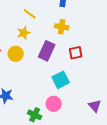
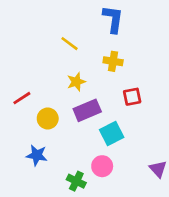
yellow star: (24, 33) -> (76, 82), moved
purple rectangle: (47, 51) -> (87, 110), moved, turned 42
yellow circle: (16, 54) -> (48, 118), moved

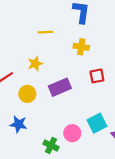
yellow line: (69, 44) -> (45, 32), turned -40
yellow star: (76, 82) -> (35, 64), moved
cyan square: (112, 133) -> (97, 123), moved

